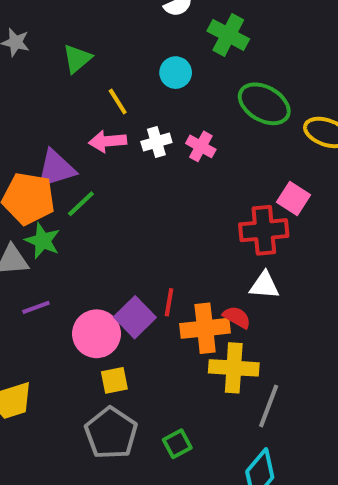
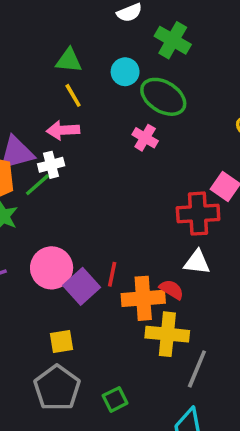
green triangle: (77, 59) -> (69, 61), moved, turned 44
green ellipse: (264, 104) -> (163, 97), moved
white cross: (156, 142) -> (51, 165), moved
pink circle: (97, 334) -> (52, 268), moved

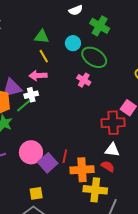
red semicircle: (172, 290) -> (108, 166), moved

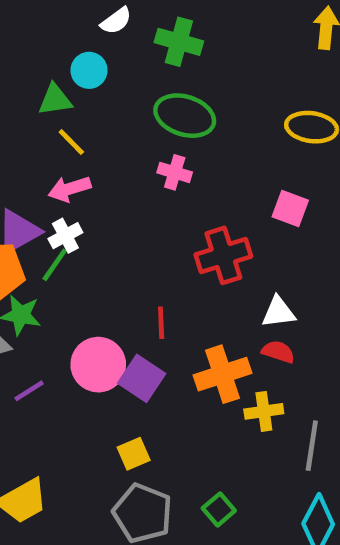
cyan circle: (73, 43) -> (89, 70), moved
red cross: (113, 123) -> (223, 255), moved
red line: (65, 156) -> (161, 323), moved
yellow cross: (95, 190) -> (264, 411), size x0.7

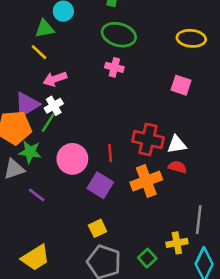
yellow line: (71, 142) -> (39, 52), moved
red cross: (223, 255) -> (148, 139), moved, turned 32
pink circle: (98, 365) -> (72, 159), moved
purple line: (29, 391) -> (37, 195), turned 72
yellow cross: (264, 411) -> (177, 243), moved

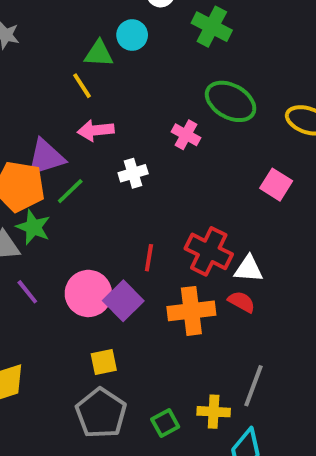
green ellipse: (119, 35) -> (231, 101), moved
white cross: (54, 106) -> (133, 173), moved
pink circle: (72, 159) -> (88, 293), moved

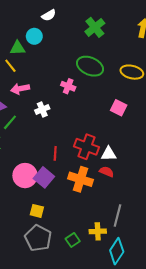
green cross: (212, 27) -> (95, 27), moved, turned 30
orange cross: (191, 311) -> (81, 179), turned 30
yellow square: (104, 362) -> (37, 211), turned 32

